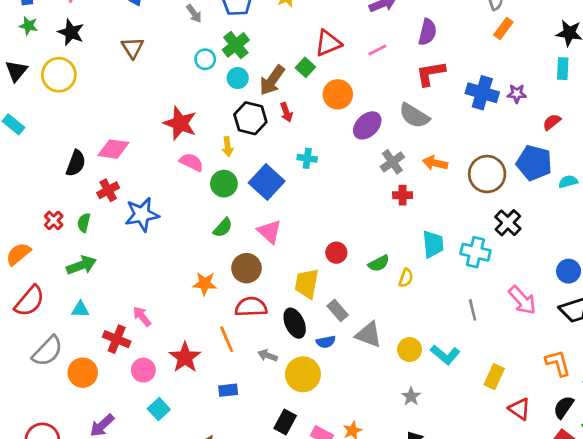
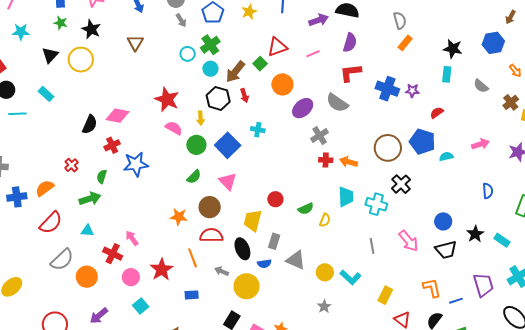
orange arrow: (435, 163) -> (349, 162), moved
green semicircle: (84, 223) -> (102, 177), moved
gray rectangle: (338, 310) -> (274, 241), turned 56

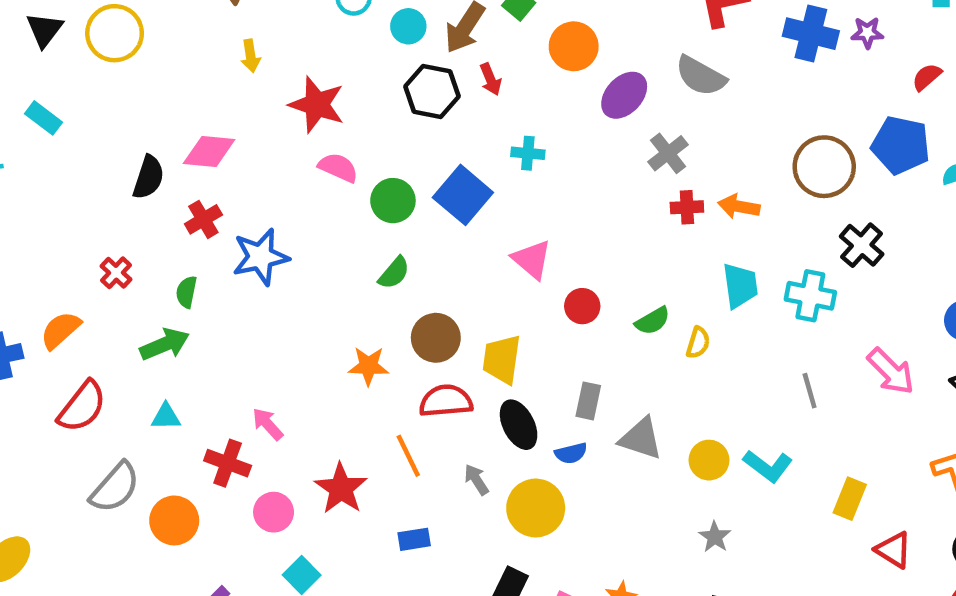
yellow arrow: (201, 118) -> (251, 56), moved
pink triangle: (228, 181) -> (532, 259), moved
yellow trapezoid: (253, 221) -> (502, 359), moved
gray arrow: (222, 271) -> (476, 480), turned 40

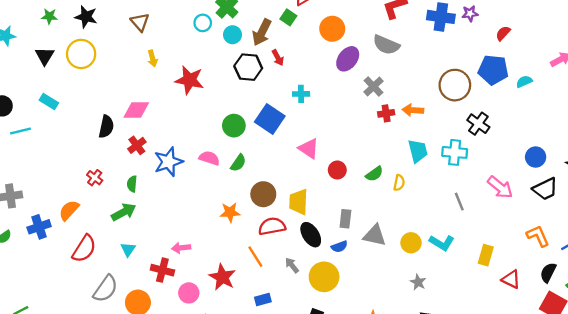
orange circle: (574, 46) -> (332, 29), moved
pink semicircle: (338, 168) -> (209, 158), moved
cyan triangle: (166, 417) -> (128, 249), turned -49
pink arrow: (268, 424) -> (181, 248), turned -48

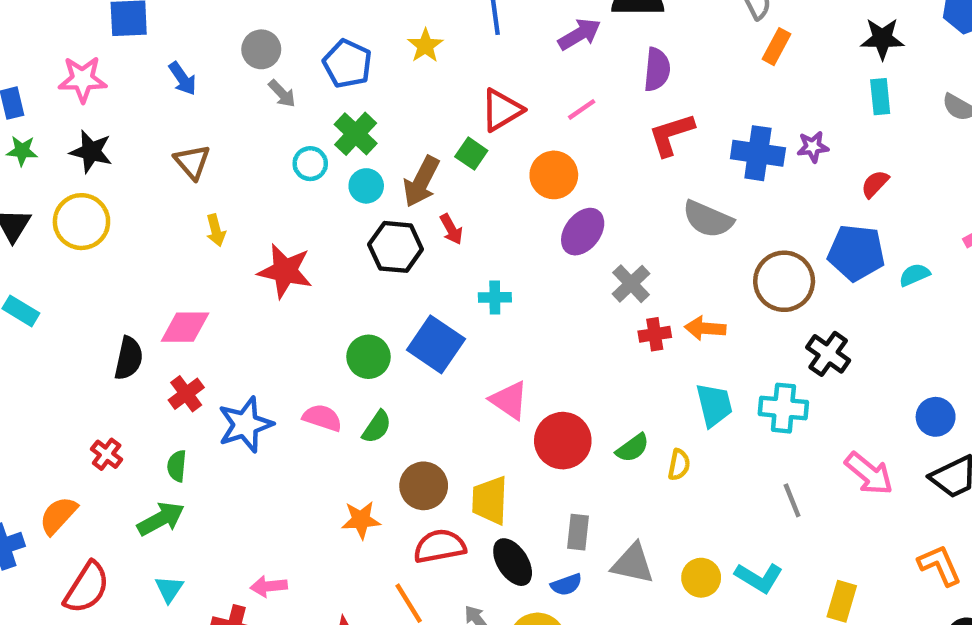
gray semicircle: (386, 45) -> (708, 219), moved
red circle: (337, 170) -> (563, 441), size x1.6

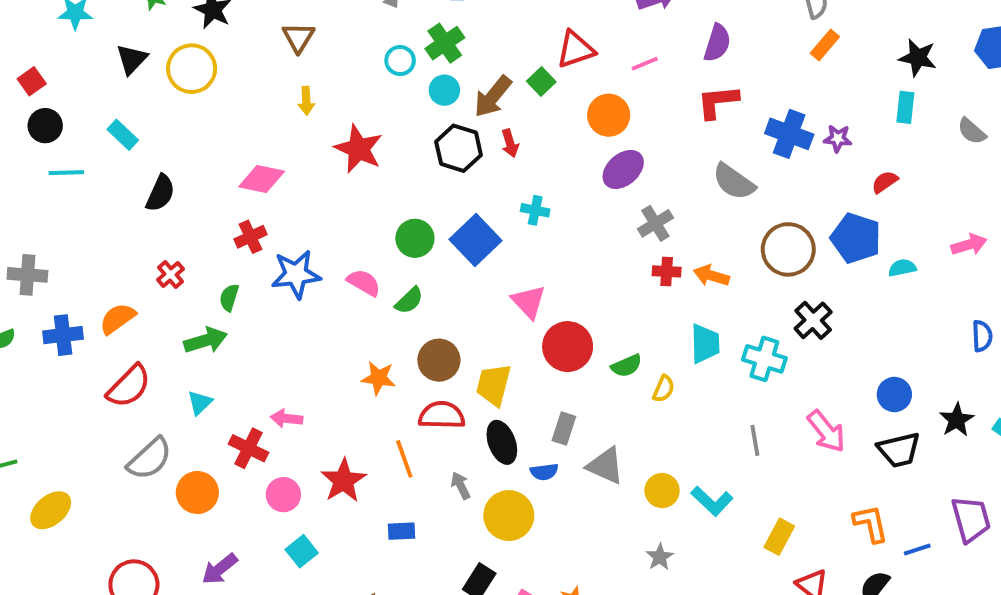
black semicircle: (129, 358) -> (160, 193), moved

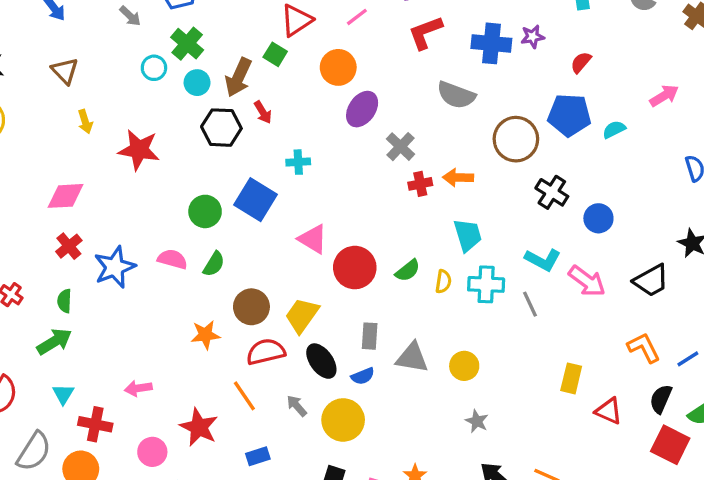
cyan cross: (764, 359) -> (486, 284), moved
yellow trapezoid: (493, 385) -> (302, 315), turned 36
blue circle: (894, 394) -> (598, 218), moved
red cross: (248, 448) -> (95, 424), moved
cyan L-shape: (712, 501) -> (543, 260), moved

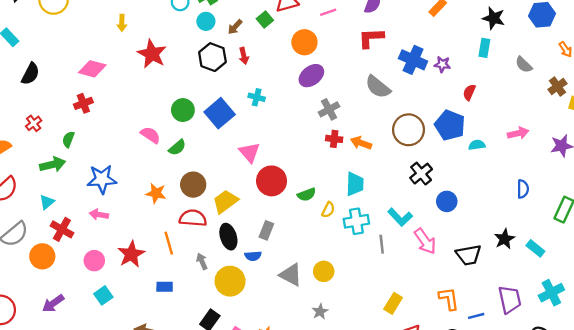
red semicircle: (581, 62) -> (469, 92), turned -35
brown arrow: (238, 77) -> (235, 27), size x0.6
blue star: (115, 267) -> (102, 179), moved
cyan cross: (486, 284) -> (356, 221), turned -30
gray triangle: (412, 358) -> (291, 275), moved

